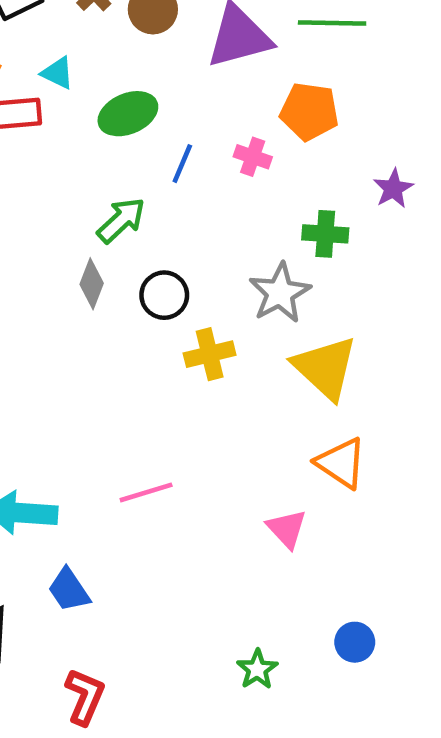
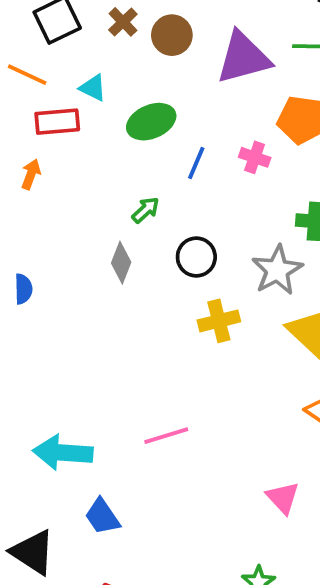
green arrow: (121, 220) -> (146, 210), size x0.7
black circle: (164, 295) -> (196, 257), moved
pink triangle: (287, 529) -> (283, 498), moved

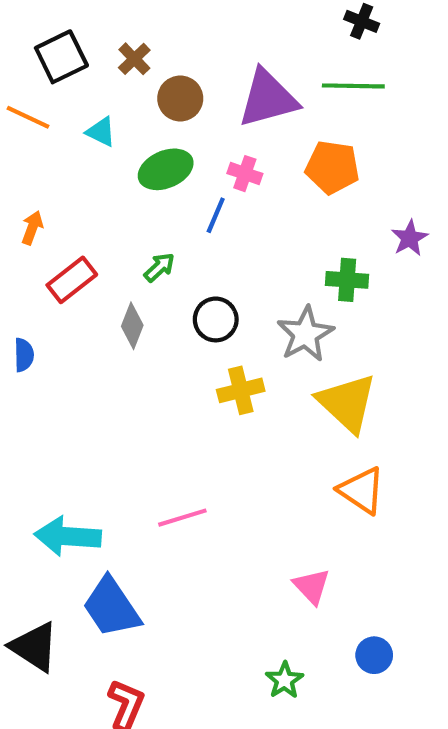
brown circle: (172, 35) -> (180, 98), moved
red rectangle: (57, 122) -> (72, 280), moved, turned -33
pink cross: (255, 157) -> (245, 174), moved
blue trapezoid: (102, 516) -> (111, 607), size x1.5

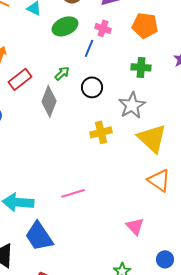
green cross: (347, 280) -> (141, 67), moved
black circle: (216, 319) -> (92, 87), moved
gray diamond: (132, 326) -> (49, 101), size x1.4

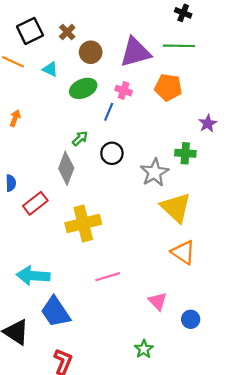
green cross: (141, 67) -> (185, 153), moved
red rectangle: (20, 79) -> (35, 203), moved
yellow cross: (101, 132) -> (83, 224), moved, size x1.5
pink line: (73, 193) -> (108, 277), moved
blue circle: (165, 259) -> (191, 319), moved

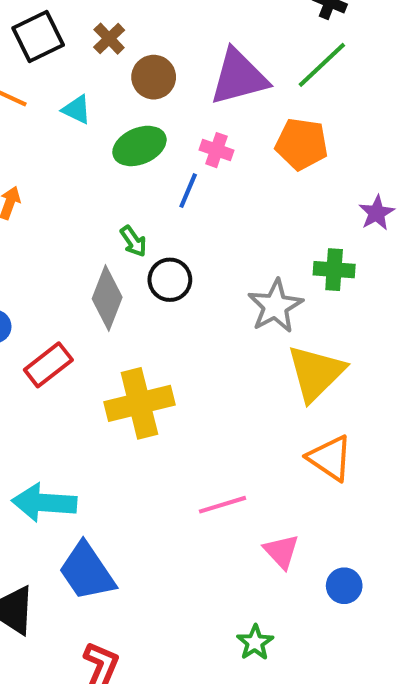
green line: (179, 46) -> (322, 65), turned -44
green arrow: (80, 138) -> (133, 241), turned 98
black circle: (112, 153) -> (170, 280), moved
yellow triangle: (176, 208) -> (316, 373), turned 32
pink line: (108, 277) -> (223, 505), moved

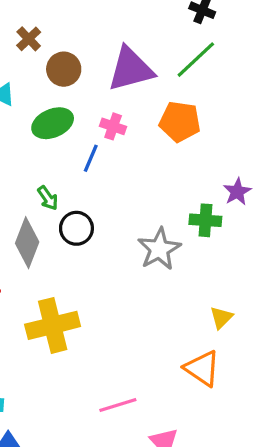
purple star: (377, 213) -> (237, 192), moved
yellow triangle: (316, 373) -> (221, 317), moved, size x0.5

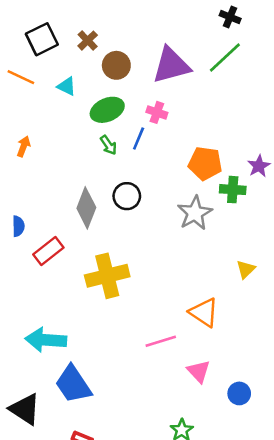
orange pentagon: (180, 122) -> (205, 163), moved
green arrow: (48, 198) -> (109, 145), moved
orange triangle: (202, 368) -> (204, 312), moved

